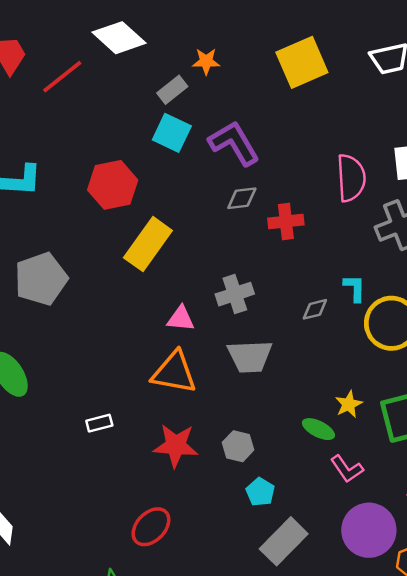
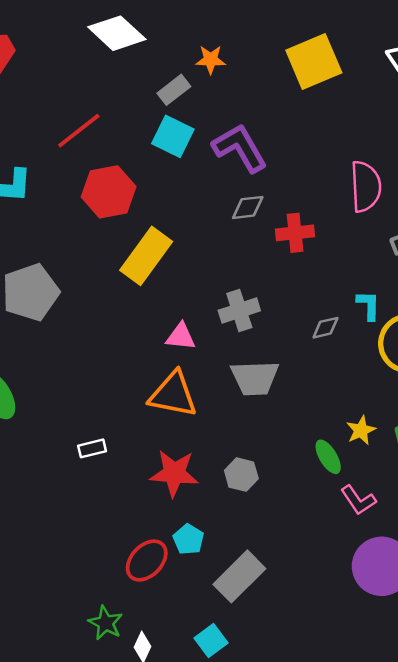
red line: (62, 77) -> (79, 131), moved
green ellipse: (318, 429) -> (328, 457), turned 32
cyan pentagon: (260, 492) -> (188, 539), moved
gray rectangle: (284, 541) -> (239, 576), moved

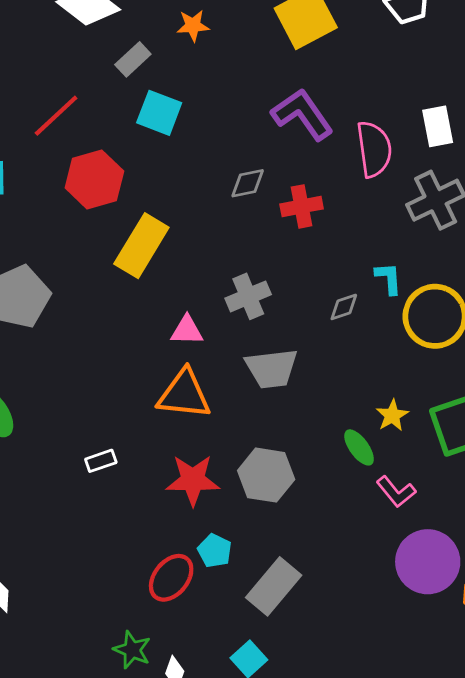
gray rectangle: (174, 90) -> (133, 59), moved
purple L-shape: (240, 148) -> (302, 114), moved
gray hexagon: (241, 475) -> (266, 475), size x1.5

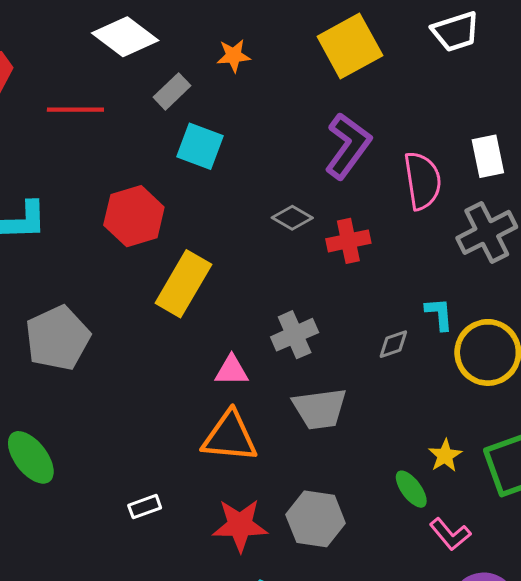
purple L-shape: (302, 114) -> (348, 146), turned 72
red line: (56, 116) -> (75, 110), moved, turned 44
gray diamond: (248, 183) -> (292, 218), turned 42

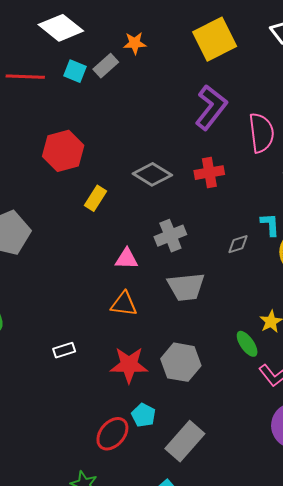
gray rectangle: (172, 91) -> (106, 66), moved
cyan square: (200, 146) -> (75, 71), moved, size x0.7
gray diamond: (292, 218) -> (152, 174), moved, size x1.4
yellow rectangle: (183, 284) -> (95, 198), size x0.6
orange triangle: (230, 437) -> (124, 304), size x0.7

